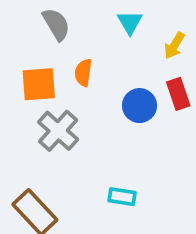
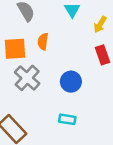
blue circle: (139, 106) -> (71, 82), moved

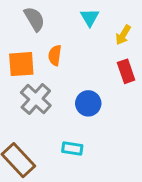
cyan rectangle: (67, 119) -> (72, 148), moved

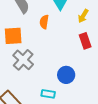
orange semicircle: (55, 55) -> (44, 22), moved
blue circle: (88, 103) -> (66, 75), moved

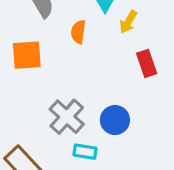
yellow arrow: (83, 16) -> (128, 22), moved
gray cross: (23, 60) -> (67, 117), moved

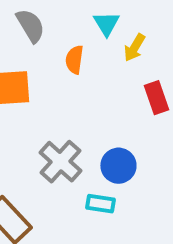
cyan rectangle: (85, 152) -> (100, 204), moved

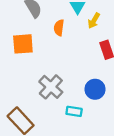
blue circle: (118, 166) -> (95, 89), moved

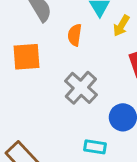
gray cross: (51, 87) -> (81, 88), moved

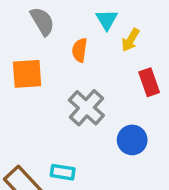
cyan rectangle: (95, 147) -> (63, 172), moved

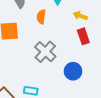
yellow arrow: (130, 40) -> (80, 16), moved, turned 80

